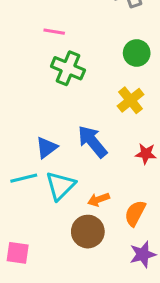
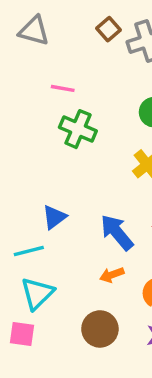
blue arrow: (92, 142) -> (117, 232), moved
cyan triangle: (60, 186) -> (37, 293), moved
brown circle: (88, 232) -> (100, 329), moved

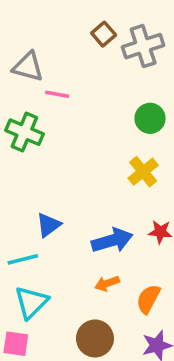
gray triangle: (34, 31) -> (28, 67), moved
green cross: (78, 129) -> (24, 132), moved
blue arrow: (117, 232) -> (112, 240), turned 114

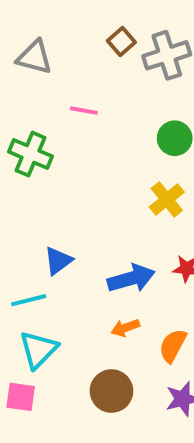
gray triangle: (28, 67) -> (34, 57), moved
pink line: (57, 94) -> (84, 111), moved

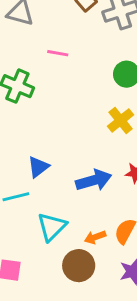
orange arrow: (125, 328) -> (95, 237), moved
cyan triangle: (38, 350) -> (52, 227), moved

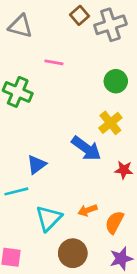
blue arrow: (94, 180) -> (86, 148), moved, turned 52
orange arrow: (95, 237) -> (88, 210), moved

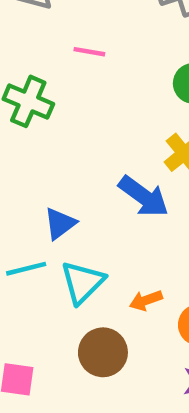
cyan triangle: (49, 218) -> (83, 282), moved
brown circle: (73, 253) -> (103, 352), moved

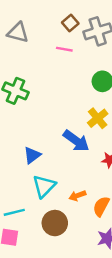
pink line: (89, 52) -> (64, 49), moved
cyan line: (26, 269) -> (14, 212), moved

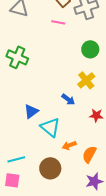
blue arrow: (76, 141) -> (68, 99), size x0.6
cyan triangle: (44, 186) -> (50, 127), moved, turned -35

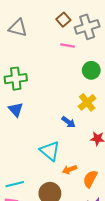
pink line: (58, 22) -> (67, 46), moved
green cross: (17, 57) -> (16, 79), turned -30
blue triangle: (31, 111) -> (16, 110), moved, turned -35

